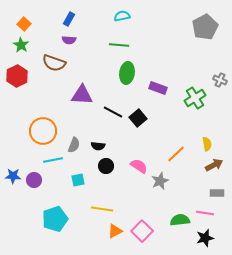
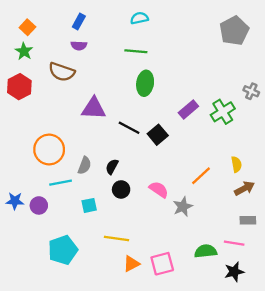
purple rectangle: (158, 88) -> (188, 110), moved, turned -60
black semicircle: (98, 146) -> (112, 167), turned 112
pink square: (142, 231) -> (162, 264), turned 30

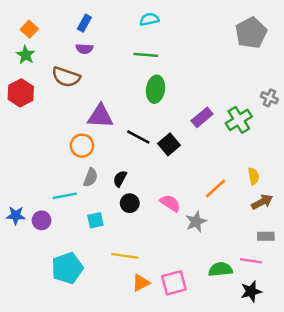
orange circle: (49, 149) -> (82, 146), moved, size x0.7

